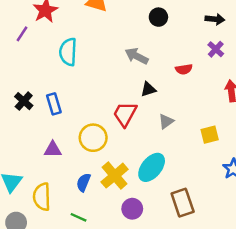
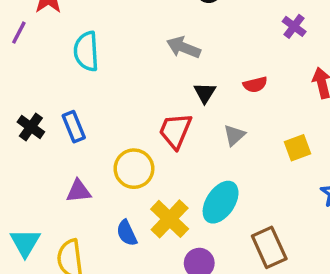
red semicircle: (184, 69) -> (255, 85), moved
black triangle: (148, 89) -> (205, 93), turned -35
blue semicircle: (84, 182) -> (127, 233), turned -42

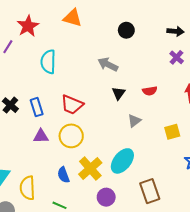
red trapezoid: (175, 131) -> (72, 105), moved, turned -95
purple triangle: (79, 191) -> (41, 136), moved

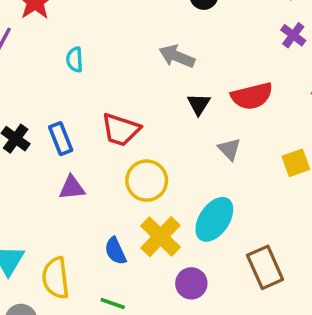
cyan semicircle: (48, 62) -> (75, 60), size x0.6
red semicircle: (150, 91) -> (252, 96), size x1.6
gray triangle: (134, 121) -> (229, 149), turned -32
yellow circle: (71, 136) -> (147, 181), moved

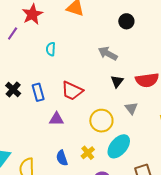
yellow circle: (147, 181) -> (101, 121), moved
purple triangle: (72, 188) -> (56, 119), moved
yellow cross: (161, 237) -> (88, 153), size x0.6

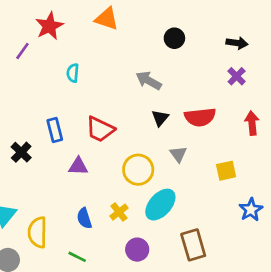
black cross: (13, 89) -> (21, 152), moved

